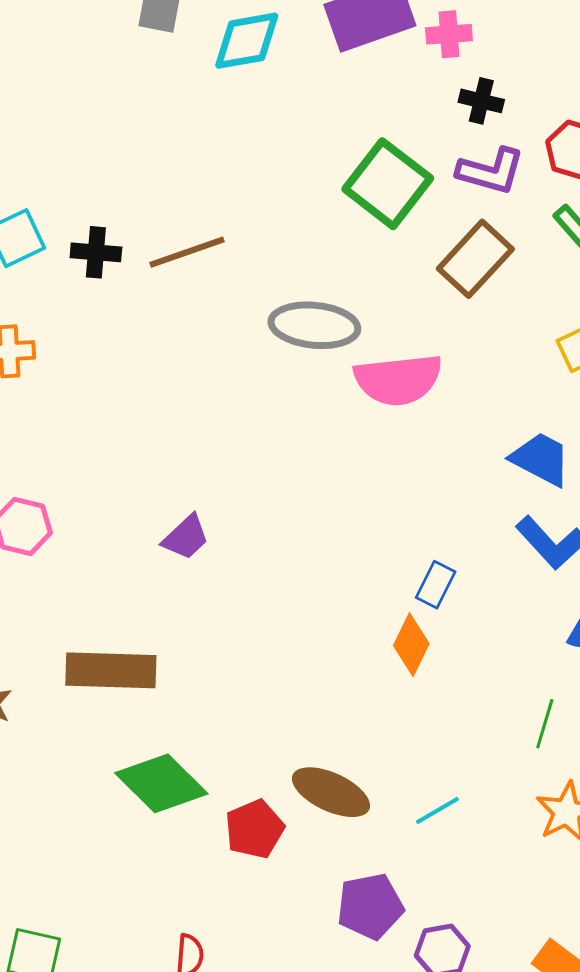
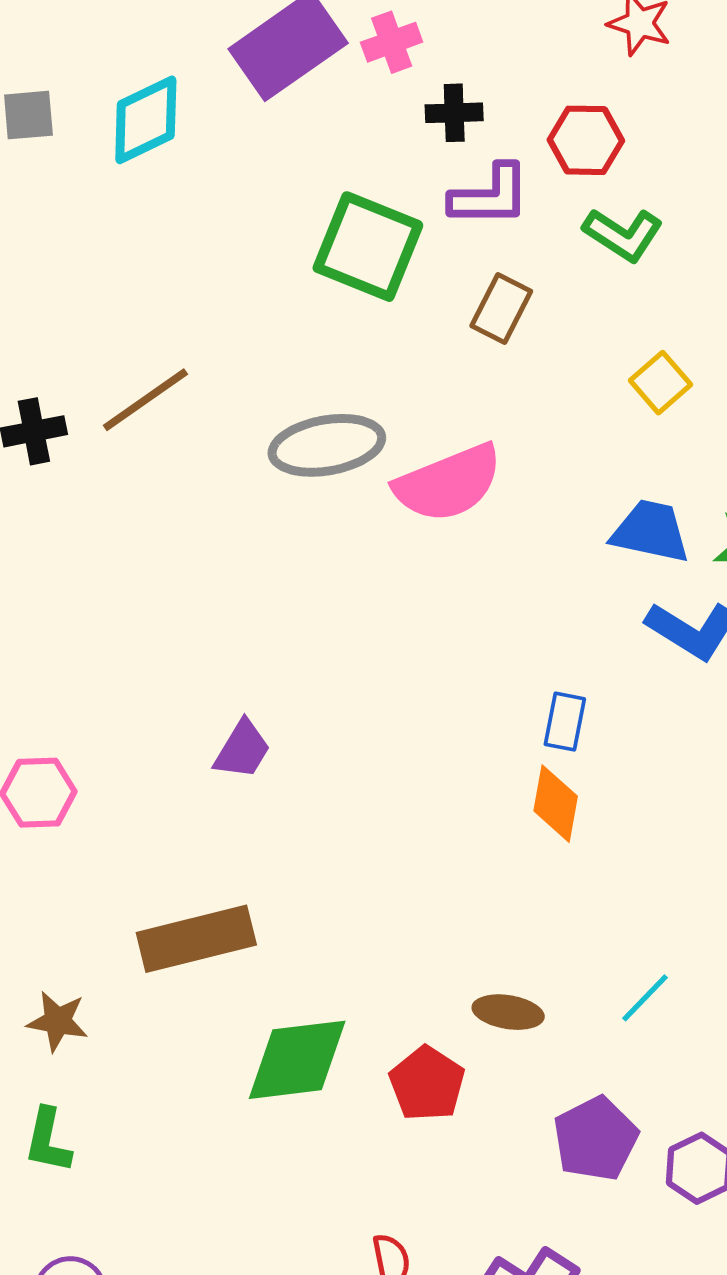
brown rectangle: (475, 259) -> (501, 308), size x0.7
green diamond: (161, 783) -> (297, 1060), turned -36
brown ellipse: (331, 792) -> (508, 1012), size x0.7

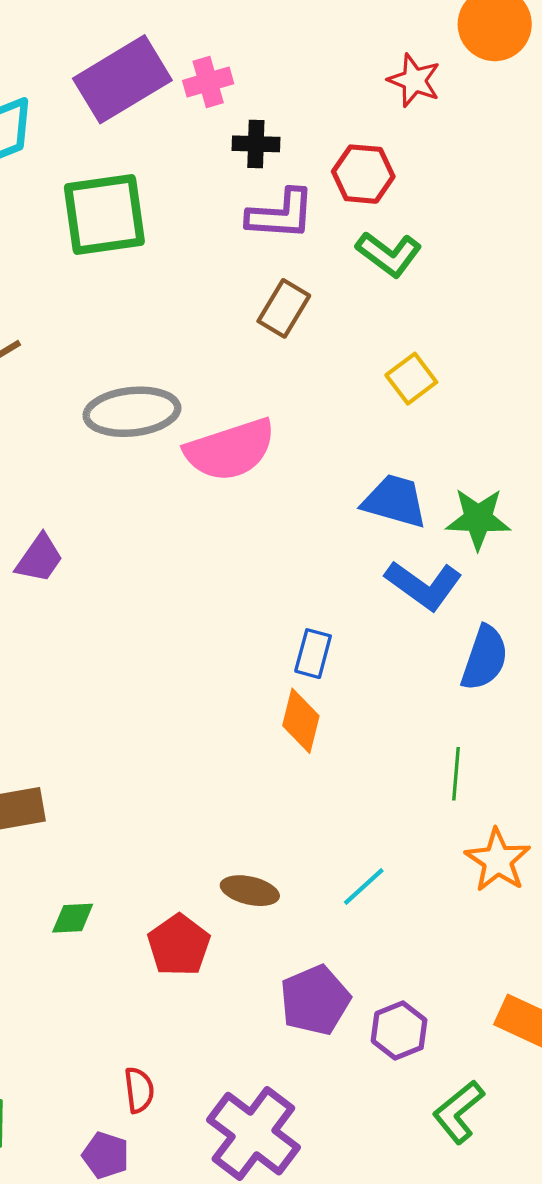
green square: (368, 247) -> (104, 215), moved, turned -34
purple trapezoid: (242, 750) -> (39, 558), moved
green diamond: (297, 1060) -> (73, 918), size x0.5

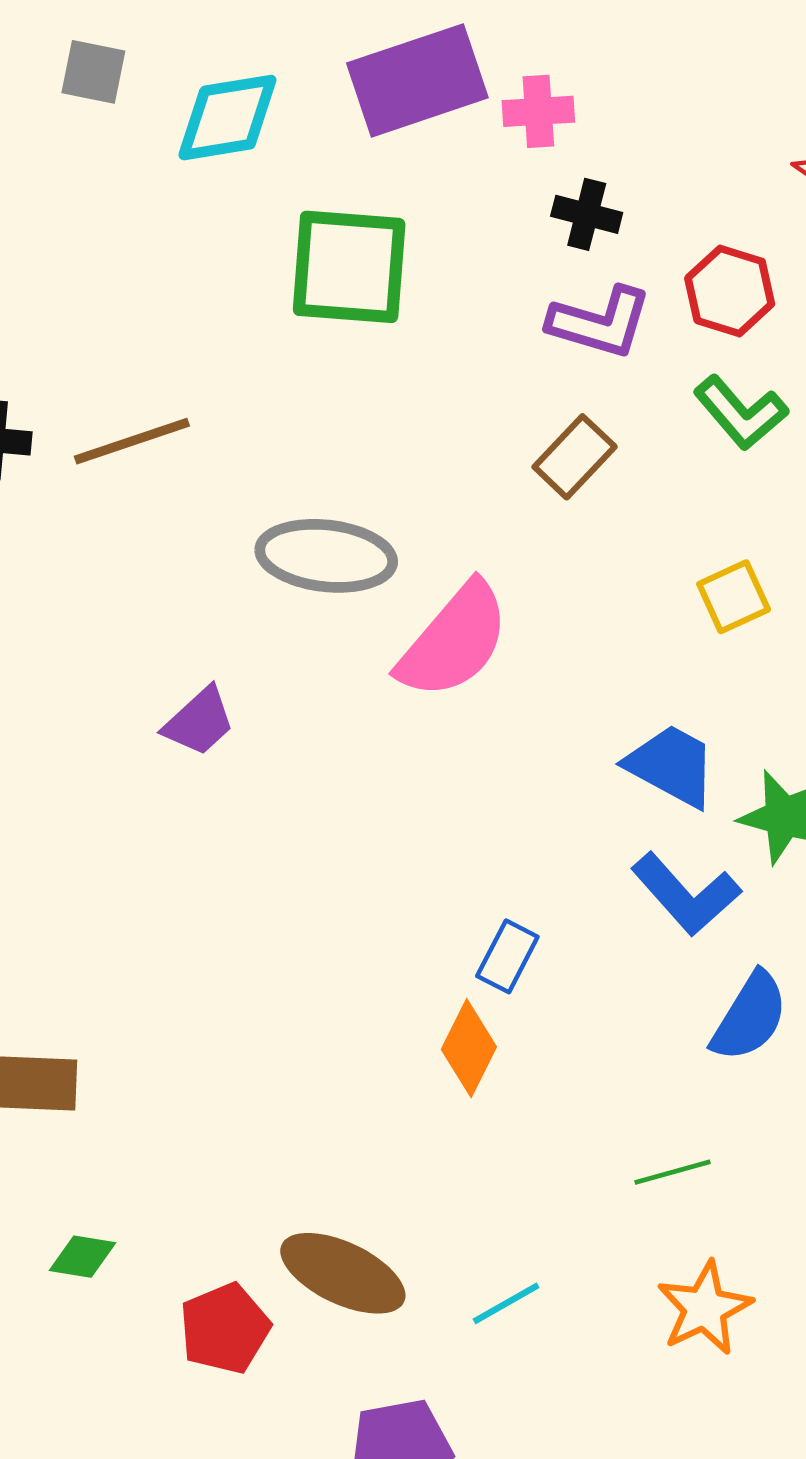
pink semicircle: (230, 450) -> (454, 641), turned -44
purple trapezoid: (39, 558) -> (199, 722), moved
green line: (456, 774) -> (673, 1172), turned 57
brown ellipse: (250, 891) -> (343, 1273), size x1.5

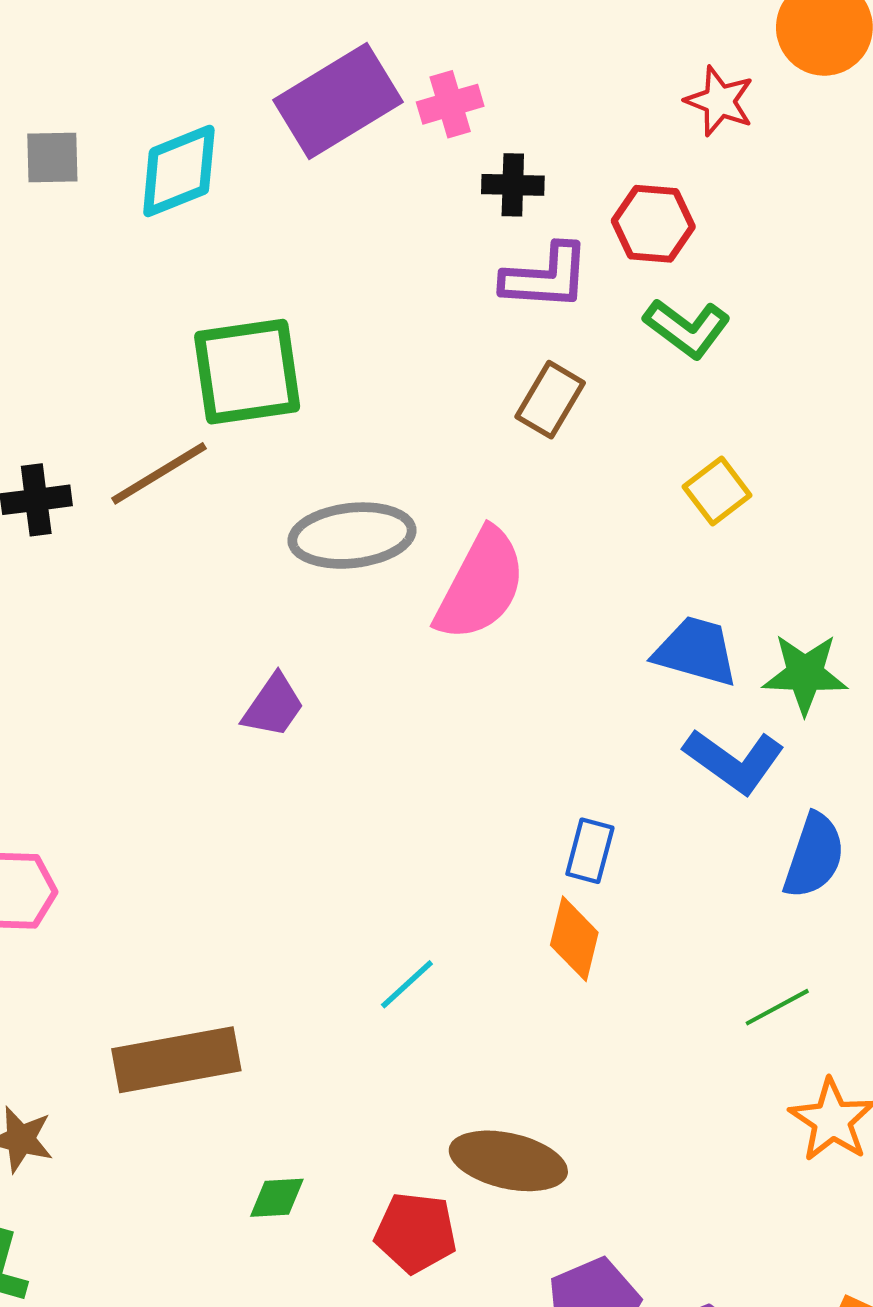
green square: (349, 267) -> (247, 372), moved
cyan line: (506, 1303) -> (407, 984), moved
red pentagon: (225, 1328) -> (416, 1233), turned -30

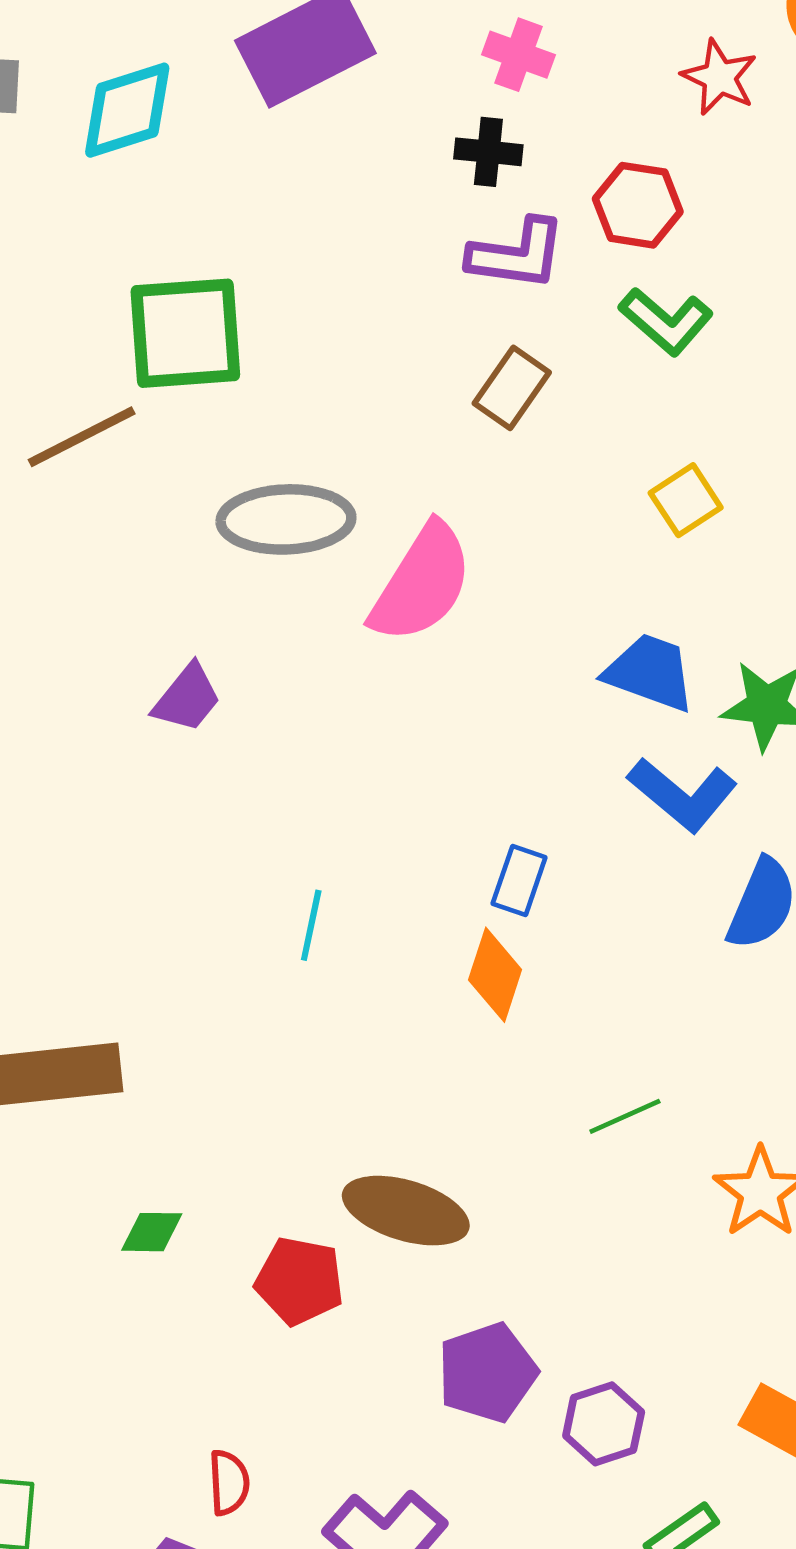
pink cross: (450, 104) -> (519, 55), moved, turned 32
cyan line: (407, 984) -> (311, 925), moved, turned -40
green line: (777, 1007) -> (625, 1116), moved

